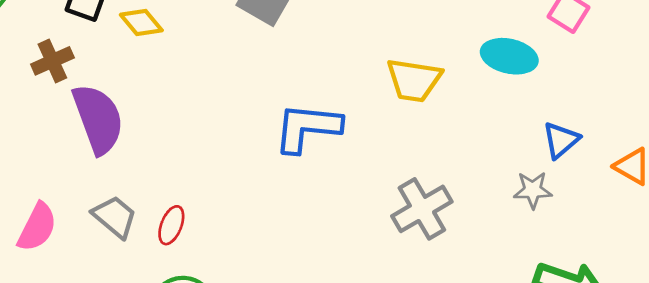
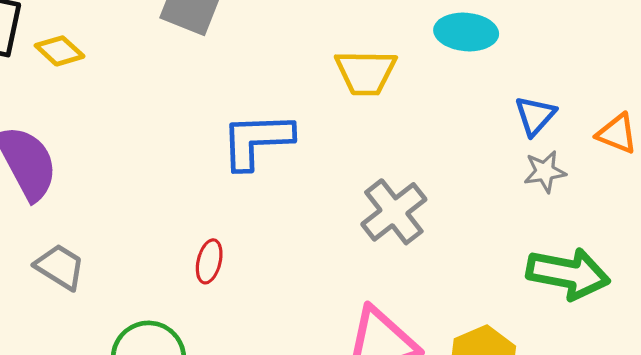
gray star: (533, 190) -> (545, 172), moved
red ellipse: (171, 225) -> (209, 261), moved

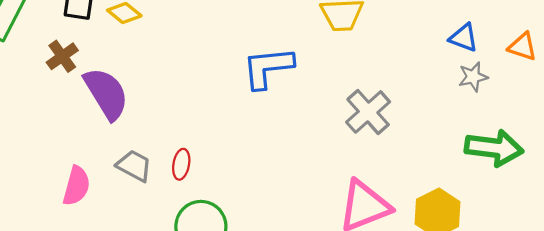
blue triangle: (535, 116) -> (464, 38), turned -48
red ellipse: (209, 261) -> (181, 164), moved

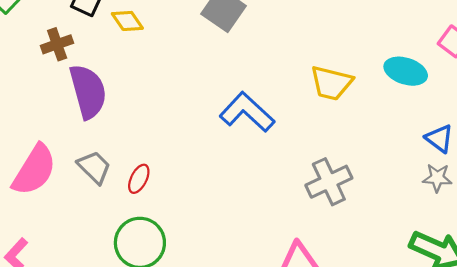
blue L-shape: (268, 68) -> (247, 112), turned 32
pink semicircle: (76, 186) -> (34, 170), size x1.4

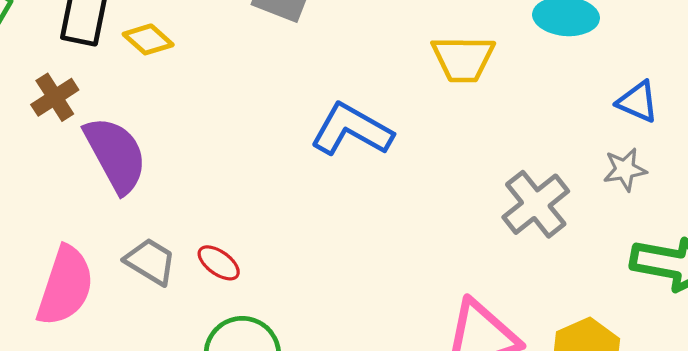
gray star: (437, 178) -> (625, 170), moved
red ellipse: (139, 179) -> (219, 263), turned -68
gray cross: (329, 182) -> (536, 204), moved

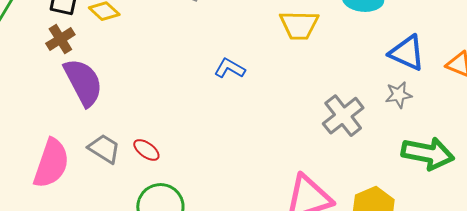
brown cross: (55, 97) -> (60, 39), moved
blue triangle: (638, 102) -> (407, 53), size x1.4
blue L-shape: (352, 130) -> (230, 68), size x0.6

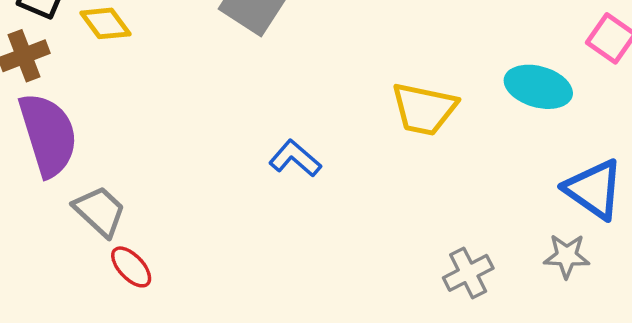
gray cross: (343, 116) -> (468, 273), size x0.7
gray trapezoid: (104, 149) -> (100, 211), moved

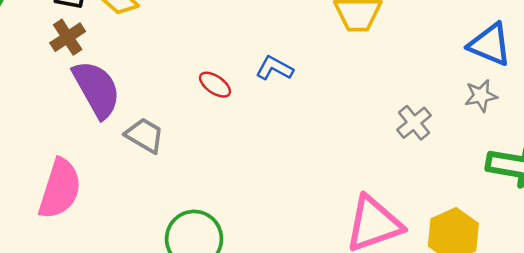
red ellipse: (131, 267) -> (215, 85), moved

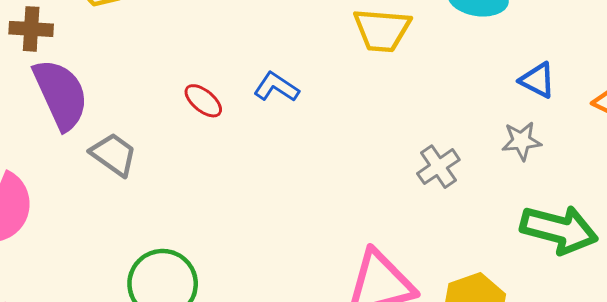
brown cross: (68, 37) -> (31, 29), turned 32
blue triangle: (490, 44) -> (537, 80), size x0.7

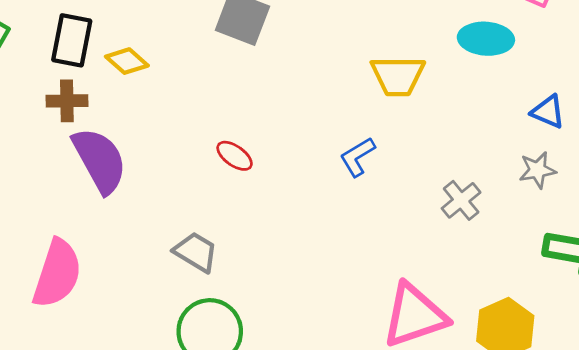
blue L-shape: (276, 87) -> (357, 157), moved, turned -60
gray trapezoid: (114, 155) -> (196, 252), moved

